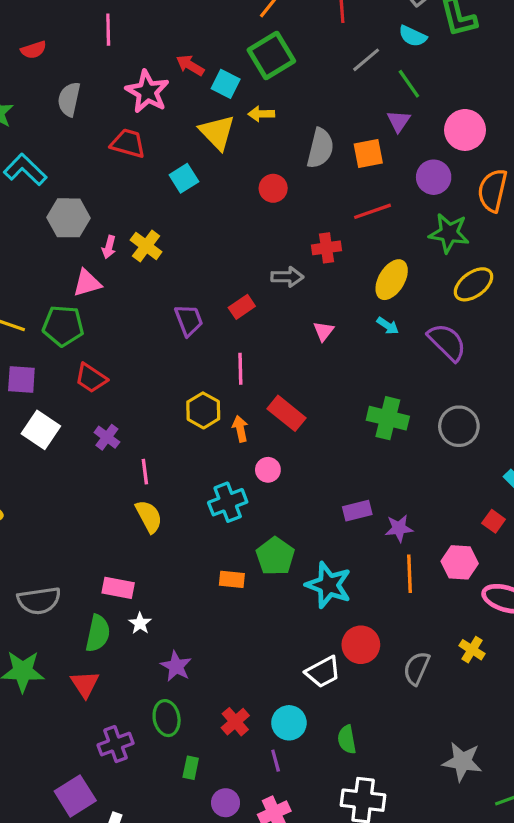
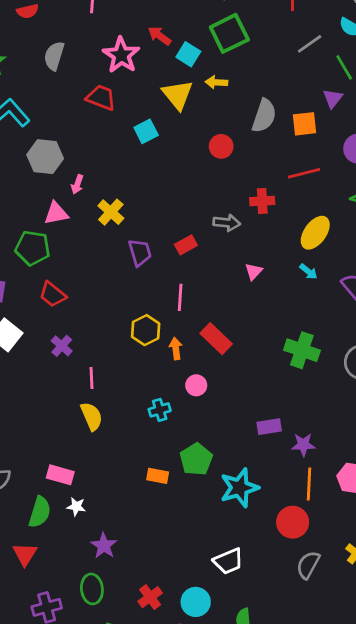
yellow cross: (146, 246) -> (111, 212), moved
cyan cross: (228, 502) -> (160, 410), size x0.7
cyan star: (329, 585) -> (239, 488), turned 30
white star: (140, 623) -> (76, 507), turned -30
red circle: (361, 645) -> (293, 522), moved

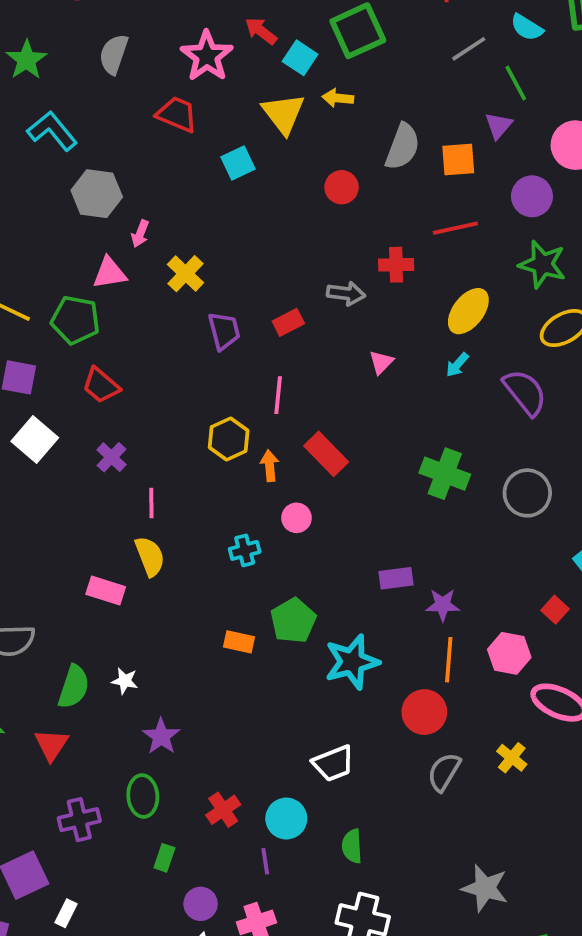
cyan arrow: (308, 272) -> (457, 365), turned 90
pink rectangle: (60, 475) -> (106, 590), moved

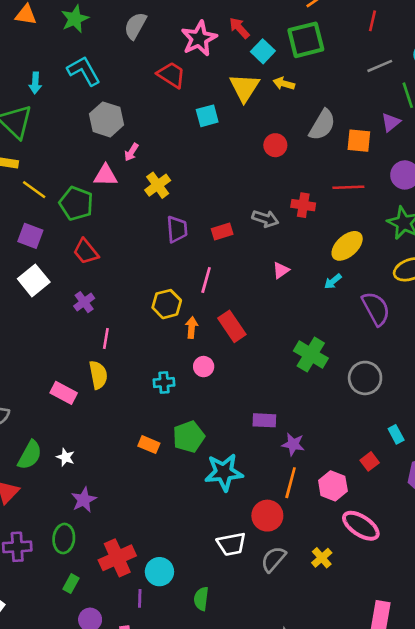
white trapezoid: (333, 763) -> (231, 544), moved
red cross: (223, 810) -> (117, 558), size x1.5

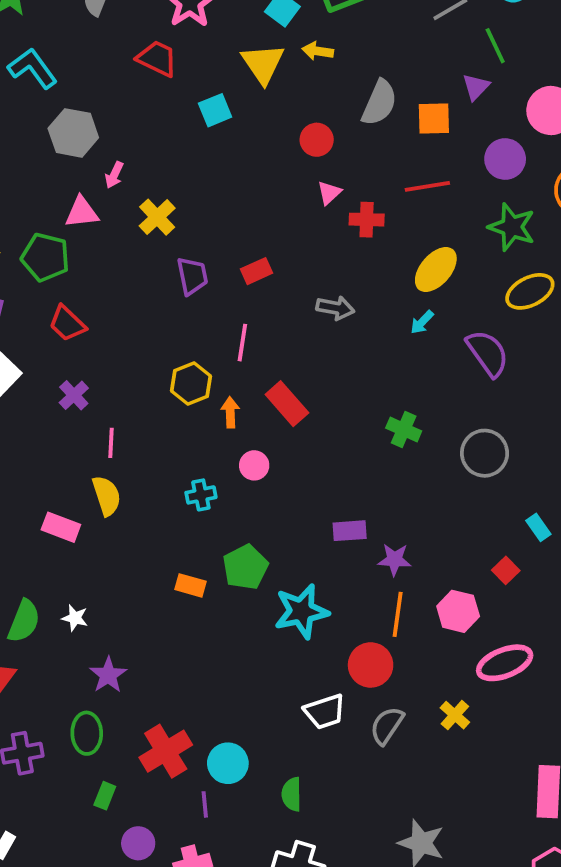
gray arrow: (265, 219) -> (335, 308), moved
pink triangle: (281, 270) -> (329, 193), moved
green cross: (311, 355) -> (404, 429), size x0.7
pink ellipse: (361, 526) -> (505, 663), turned -48

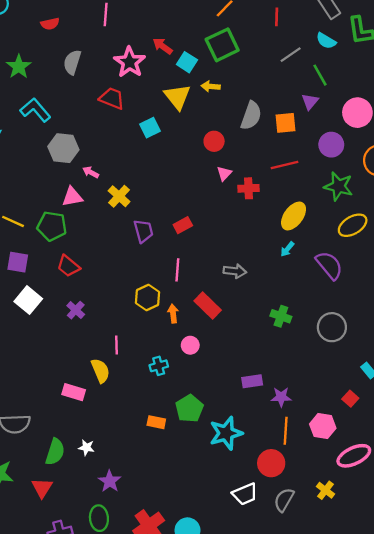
pink arrow: (114, 175) -> (91, 172), turned 98
gray arrow: (335, 308) -> (235, 271), moved
pink line: (111, 443) -> (116, 345), moved

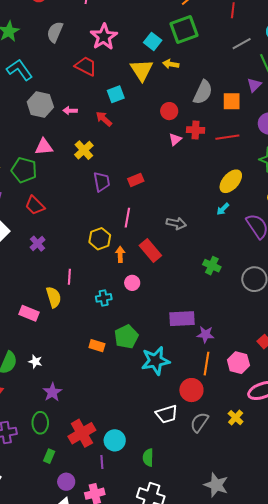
red arrow: (163, 46) -> (104, 119), moved
pink arrow: (91, 172) -> (70, 111), moved, turned -32
red cross: (249, 188) -> (196, 130), moved
purple rectangle: (252, 381) -> (182, 319), size x1.4

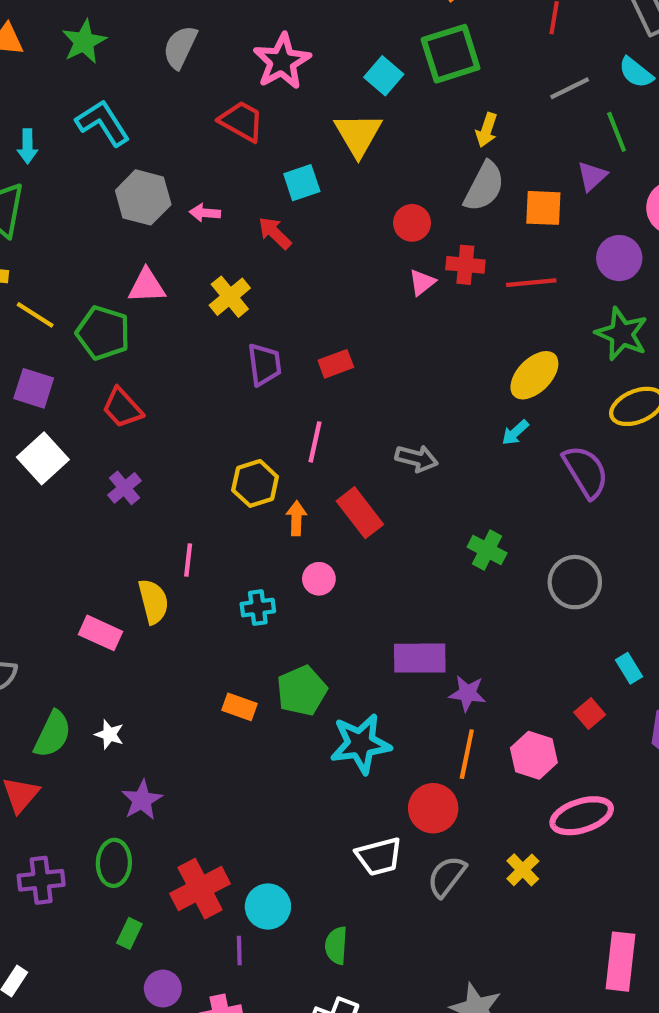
yellow arrow: (171, 64) -> (487, 130), moved, turned -84

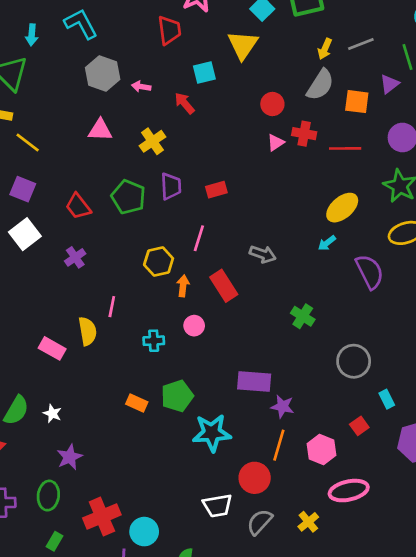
gray line: (570, 88) -> (361, 44), moved
red trapezoid: (242, 121) -> (169, 30), turned 48
green pentagon: (103, 333) -> (128, 197), moved
gray circle: (575, 582) -> (354, 361), moved

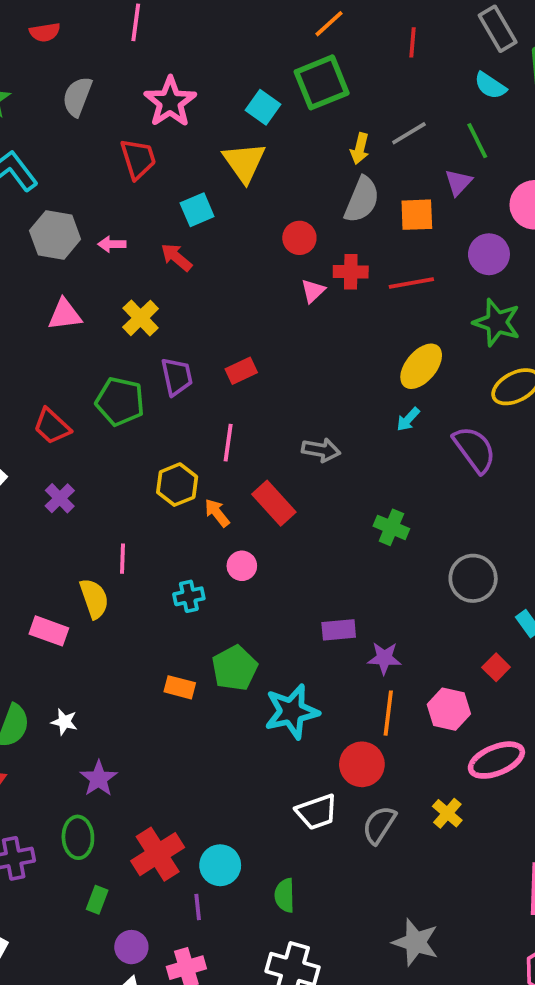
orange arrow: (183, 286) -> (217, 513), turned -35
purple rectangle: (254, 382) -> (339, 630), size x0.7

